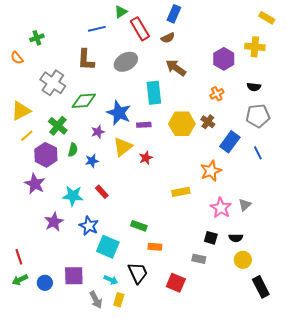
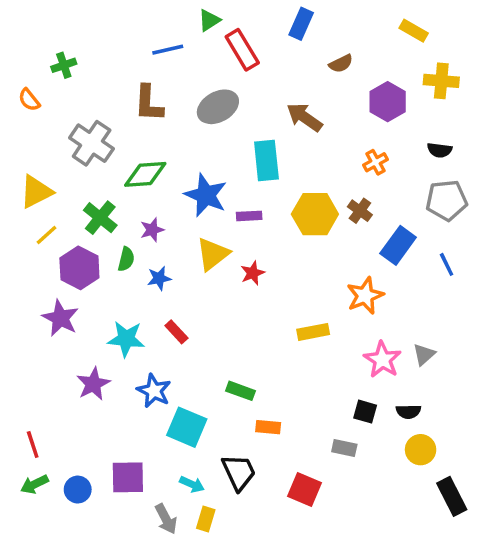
yellow rectangle: (267, 18) -> (414, 31), moved
brown semicircle: (168, 38) -> (341, 64), moved
purple star: (98, 132) -> (152, 230), moved

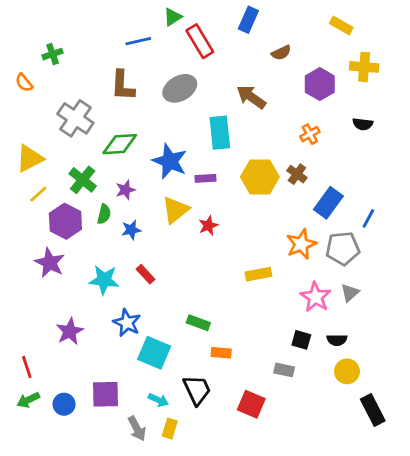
gray pentagon: (447, 200) -> (343, 248), moved
blue line: (447, 264) -> (368, 218), turned 54
purple star: (93, 384) -> (70, 331), moved

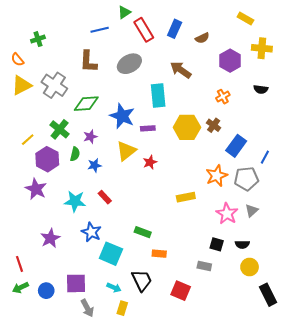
blue rectangle: (248, 20) -> (175, 29), moved
yellow triangle: (30, 158) -> (22, 85), moved
gray arrow: (137, 429) -> (87, 308), moved

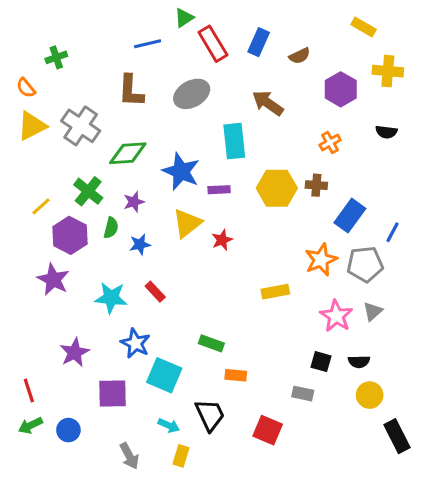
brown cross: (214, 125) -> (316, 185), turned -32
purple square: (76, 283) -> (113, 394), moved

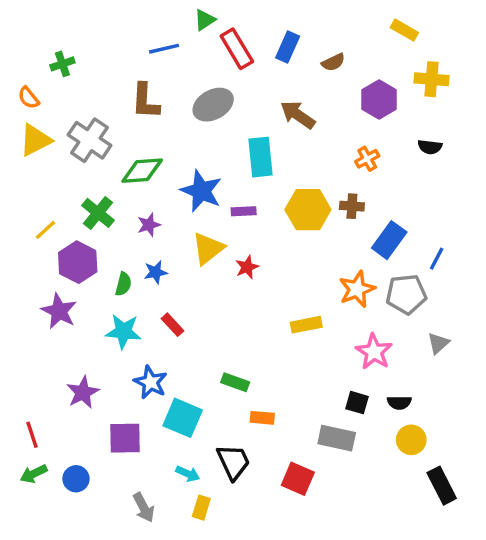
green semicircle: (111, 228) -> (123, 284), moved
gray triangle: (373, 311) -> (438, 343), moved
gray rectangle: (303, 394) -> (337, 438), size x1.5

